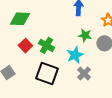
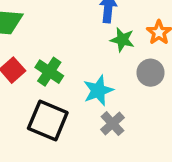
green star: (85, 35) -> (122, 40), moved

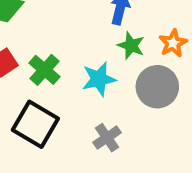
gray circle: (151, 73) -> (157, 87), size x1.4
cyan star: (98, 90) -> (99, 79), moved

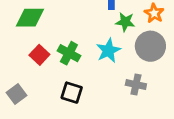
black square: (35, 124) -> (72, 93), size x0.7
gray cross: (107, 138) -> (136, 85), moved, turned -30

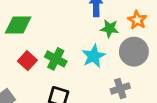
gray cross: (136, 85) -> (120, 89), turned -30

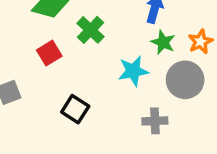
green cross: (56, 59) -> (91, 30), moved

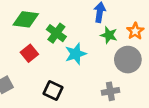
cyan star: (133, 71) -> (76, 54), moved

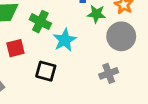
red square: (29, 53) -> (15, 48), turned 35
black square: (53, 90) -> (46, 71), moved

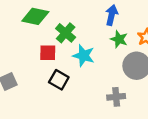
cyan star: (65, 40) -> (84, 56), turned 30
red square: (15, 48) -> (48, 53), moved

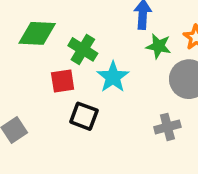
cyan star: (84, 56) -> (113, 77), turned 30

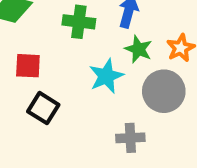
green cross: (83, 49) -> (79, 22), moved, turned -36
cyan star: (113, 77) -> (106, 76), moved

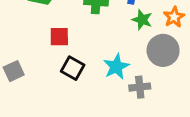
cyan star: (106, 76) -> (116, 67), moved

